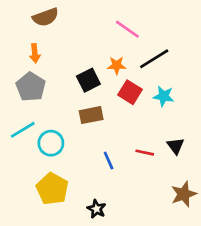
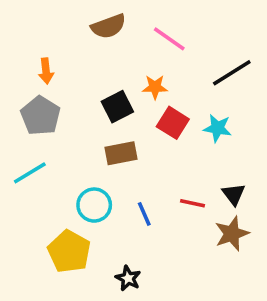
brown semicircle: (46, 17) -> (108, 26), moved
black line: (154, 59) -> (232, 73), moved
cyan circle: (51, 143) -> (94, 205), moved
brown star: (184, 194) -> (232, 234), moved

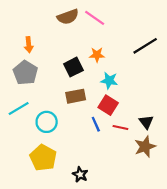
pink line: (169, 39) -> (95, 18), moved
red square: (173, 123) -> (108, 105), moved
cyan star: (218, 128) -> (109, 81), moved
cyan circle: (94, 205) -> (47, 122), moved
blue line: (144, 214) -> (96, 124), moved

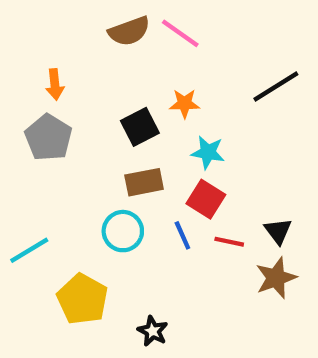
cyan line: (19, 108) -> (29, 250), moved
cyan circle: (47, 122) -> (123, 231), moved

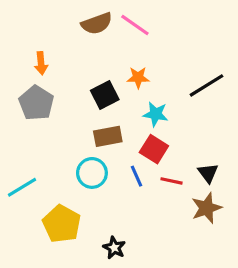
black line: (276, 86) -> (206, 85), moved

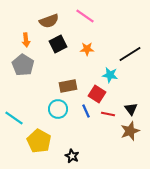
brown semicircle: (97, 23) -> (49, 21), moved
black square: (105, 95) -> (58, 44), moved
cyan star: (156, 114) -> (110, 75), moved
cyan line: (22, 187) -> (14, 118), turned 66

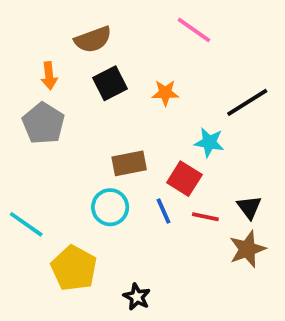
pink line: (85, 16) -> (194, 30), moved

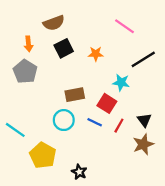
pink line: (194, 30) -> (124, 26), moved
blue line: (163, 211) -> (95, 122), turned -40
red line: (205, 217) -> (119, 126), turned -72

